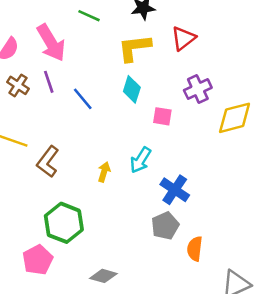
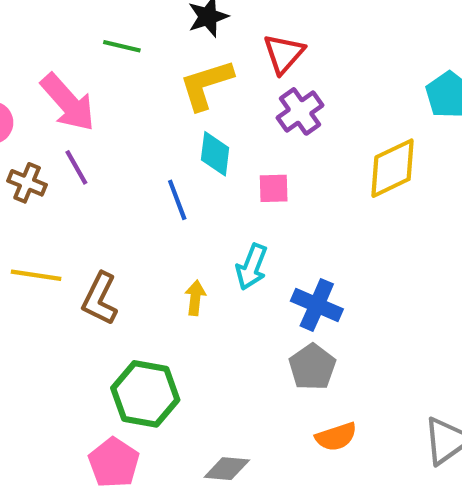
purple cross: (198, 89) -> (300, 111), moved
blue line: (83, 99) -> (177, 200), moved, turned 30
orange semicircle: (195, 249) -> (336, 437), moved, turned -105

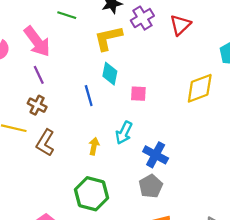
red triangle: (284, 54) -> (180, 25), moved
purple cross: (300, 111) -> (142, 18), moved
brown cross: (27, 183) -> (37, 105), moved
green hexagon: (145, 394) -> (92, 194), moved

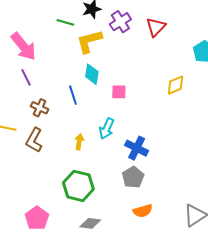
green line: (67, 15) -> (65, 22), moved
yellow diamond: (200, 88) -> (176, 85), size x0.7
brown cross: (37, 105) -> (40, 108), moved

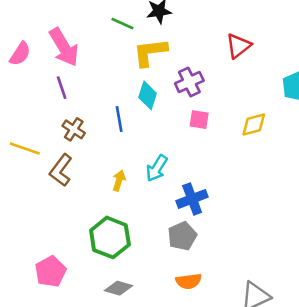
purple cross: (120, 22) -> (189, 82), moved
pink square: (119, 92) -> (199, 120), moved
blue cross: (137, 148) -> (192, 199), turned 35

